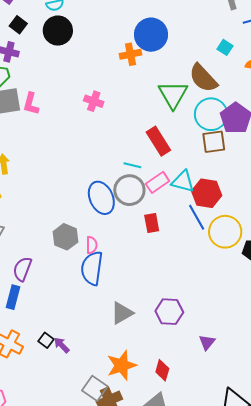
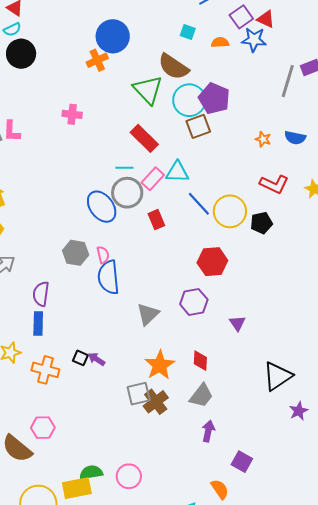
red hexagon: (207, 193) -> (212, 262), moved
gray square: (95, 388) -> (139, 394), turned -35

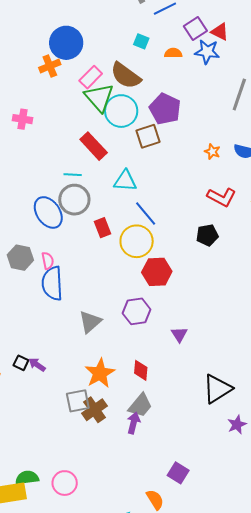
cyan circle: (189, 100) -> (121, 111), moved
pink rectangle: (153, 179) -> (91, 77), moved
yellow circle: (230, 211) -> (137, 241), moved
purple arrow: (208, 431) -> (134, 423), moved

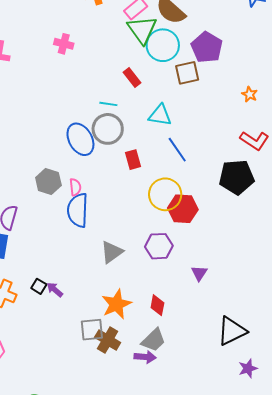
red rectangle: (94, 146) -> (132, 77), size x0.7
black pentagon: (207, 235) -> (237, 177), size x1.6
yellow circle: (137, 241) -> (165, 194), moved
brown cross: (94, 410) -> (108, 340), turned -30
purple arrow: (134, 423) -> (145, 357), turned 75

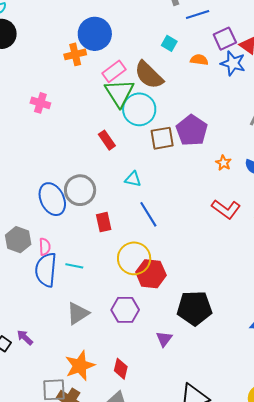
purple pentagon: (207, 47) -> (192, 130), moved
cyan line: (108, 104) -> (74, 266), moved
cyan triangle: (160, 115) -> (133, 179), size x0.7
black pentagon: (237, 177) -> (194, 308), moved
purple arrow: (55, 290) -> (25, 337), moved

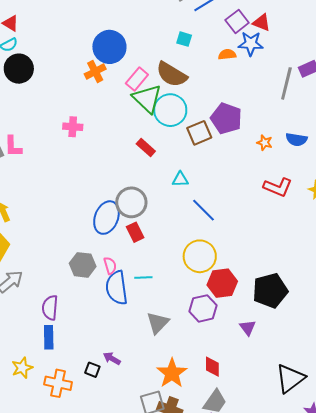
orange semicircle: (199, 60) -> (227, 54), moved
blue ellipse: (52, 199) -> (106, 218), turned 60
red rectangle: (104, 222) -> (135, 232), moved
red hexagon: (151, 274) -> (222, 283), moved

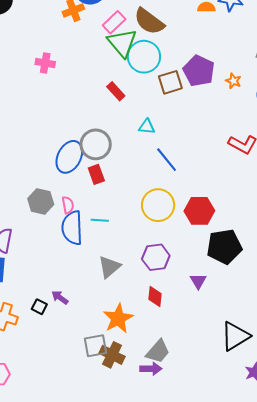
orange star: (265, 143) -> (233, 81), moved
red hexagon: (222, 283) -> (199, 211), moved
red diamond: (212, 367) -> (155, 296), moved

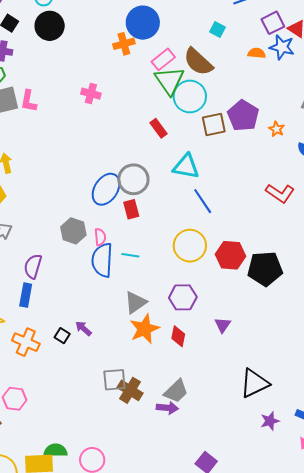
cyan triangle: (147, 127) -> (186, 166), size x1.6
black pentagon: (224, 247) -> (265, 269), moved
orange star: (118, 318) -> (144, 329), moved

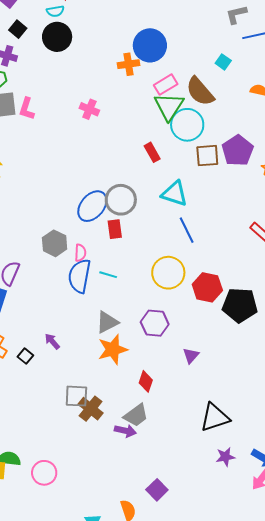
black square: (62, 336) -> (25, 356), moved
red diamond: (178, 336) -> (146, 381), moved

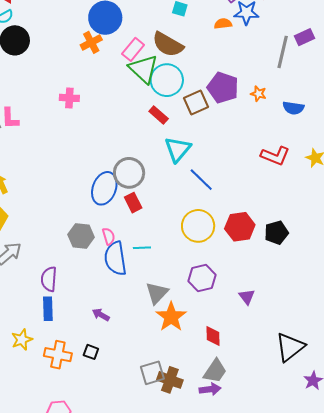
red rectangle: (152, 152) -> (159, 115), moved
cyan triangle: (175, 194) -> (178, 149), turned -48
black pentagon: (240, 305) -> (276, 233), size x0.7
purple arrow: (52, 341) -> (101, 315), moved

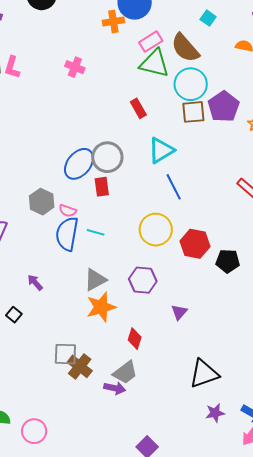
green triangle: (144, 69) -> (154, 63), turned -48
cyan circle: (167, 80) -> (191, 84), moved
red rectangle: (159, 115) -> (138, 108), moved
pink semicircle: (109, 236) -> (68, 211), turned 108

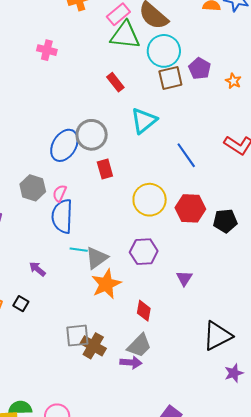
purple pentagon: (224, 107) -> (200, 68), size x0.7
red rectangle: (102, 187) -> (105, 169), moved
blue line: (174, 187) -> (186, 155), moved
pink semicircle: (68, 211) -> (60, 193), turned 102
cyan line: (96, 232) -> (79, 250), moved

